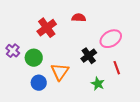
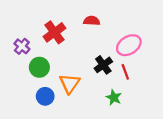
purple cross: (13, 51) -> (22, 46), moved
red line: (117, 68) -> (125, 72), moved

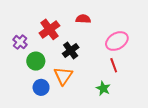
black cross: (103, 65) -> (71, 50), moved

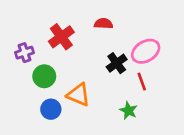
purple cross: (20, 42) -> (24, 53), turned 32
black cross: (71, 50) -> (117, 63), moved
orange triangle: (63, 76) -> (78, 95), turned -42

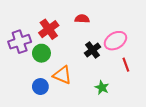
purple cross: (24, 53) -> (20, 42), size x1.5
green circle: (44, 76) -> (41, 53), moved
red line: (142, 82) -> (126, 65), moved

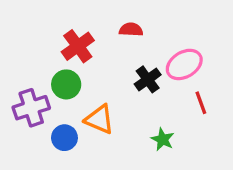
purple cross: (20, 42) -> (31, 108), moved

